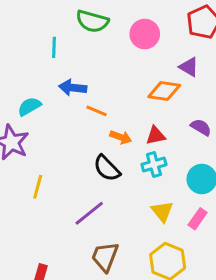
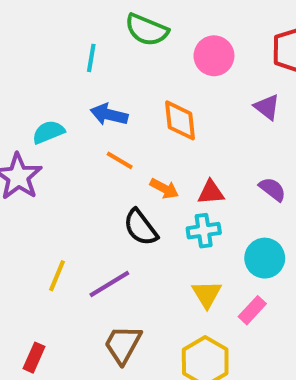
orange diamond: (164, 91) -> (180, 120), moved, turned 68
orange line: (97, 111) -> (120, 160), moved
yellow line: (38, 187) -> (57, 276), moved

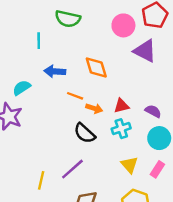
pink circle: (214, 56) -> (123, 25), moved
purple triangle: (267, 107) -> (145, 51), size x1.5
orange line: (120, 160) -> (75, 96), moved
purple semicircle: (272, 189) -> (153, 111), moved
yellow line: (57, 276) -> (41, 180), moved

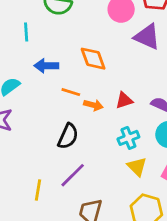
cyan cross: (121, 129) -> (128, 138), moved
black semicircle: (85, 133) -> (68, 136), moved, turned -105

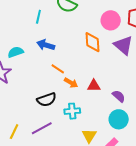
orange diamond: (93, 59) -> (93, 42), moved
black semicircle: (68, 136) -> (47, 100), turned 30
cyan cross: (128, 138) -> (72, 111), moved

